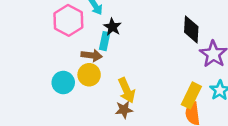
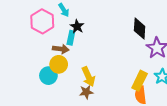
cyan circle: (63, 83) -> (48, 76), moved

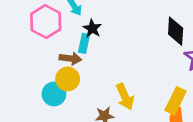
yellow arrow: (88, 77) -> (125, 97), moved

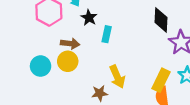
cyan rectangle: (84, 43) -> (107, 34), moved
cyan circle: (54, 94) -> (41, 66), moved

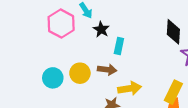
brown arrow: (70, 44) -> (107, 70), moved
yellow arrow: (117, 77) -> (130, 89), turned -75

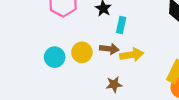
yellow arrow: (130, 89) -> (132, 55), moved

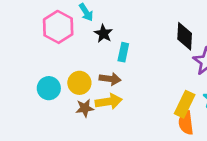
yellow arrow: (132, 55) -> (109, 101), moved
brown star: (114, 84) -> (85, 108), moved

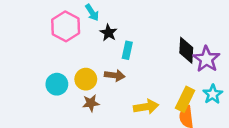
black diamond: (185, 36) -> (186, 50), moved
yellow arrow: (109, 101) -> (146, 107), moved

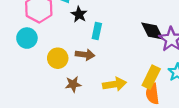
black diamond: (186, 50) -> (152, 31), turned -30
cyan circle: (57, 84) -> (27, 38), moved
brown star: (91, 103) -> (73, 84), moved

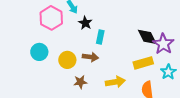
cyan circle: (27, 38) -> (39, 52), moved
yellow rectangle: (151, 77) -> (143, 63), moved, turned 48

